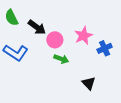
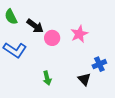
blue cross: (105, 48) -> (99, 64), moved
green arrow: (61, 59) -> (47, 78), moved, turned 56

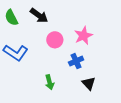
black arrow: (35, 26) -> (39, 15), moved
blue cross: (99, 64) -> (76, 61), moved

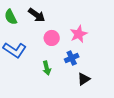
green arrow: (50, 82) -> (47, 68), moved
black triangle: (89, 83) -> (84, 79), turned 40

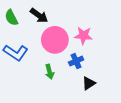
pink star: (79, 34) -> (83, 36), turned 30
pink circle: (52, 38) -> (55, 40), size x1.6

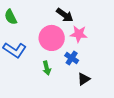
black arrow: (39, 15) -> (65, 15), moved
blue cross: (76, 61) -> (72, 58), turned -32

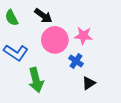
black arrow: (65, 15) -> (43, 16), moved
green arrow: (47, 68) -> (36, 80), moved, size x1.6

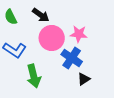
blue cross: (76, 61) -> (72, 58), size x1.5

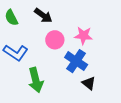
pink circle: (52, 38) -> (55, 40), size x0.7
black triangle: (84, 79) -> (89, 83), turned -48

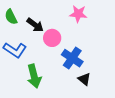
black arrow: (43, 15) -> (35, 25), moved
pink star: (83, 36) -> (78, 14), moved

